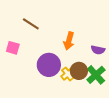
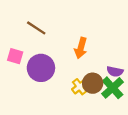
purple semicircle: (98, 50) -> (115, 71), moved
purple circle: (49, 65) -> (41, 68), moved

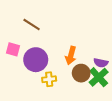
orange arrow: (81, 48) -> (71, 56), moved
yellow cross: (80, 87) -> (49, 79), moved, turned 32

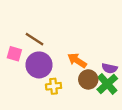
brown line: (32, 25) -> (35, 39), moved
orange arrow: (71, 56) -> (77, 60), turned 108

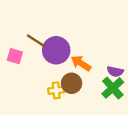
purple circle: (39, 65) -> (56, 50), moved
brown circle: (88, 79) -> (71, 83), moved

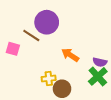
purple circle: (56, 50) -> (47, 22), moved
brown circle: (71, 83) -> (62, 89), moved

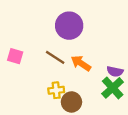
purple circle: (47, 22) -> (69, 26), moved
brown line: (31, 36) -> (55, 57), moved

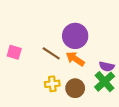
purple circle: (69, 26) -> (75, 36), moved
brown circle: (71, 102) -> (75, 88), moved

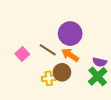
pink square: (14, 52) -> (22, 54), moved, turned 32
brown circle: (75, 88) -> (62, 72), moved

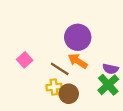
brown line: (48, 50) -> (60, 69), moved
brown circle: (62, 72) -> (69, 94), moved

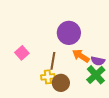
orange arrow: (78, 61) -> (81, 56), moved
brown line: (60, 69) -> (53, 61), turned 66

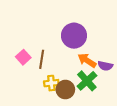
brown line: (53, 61) -> (42, 59), moved
green cross: (96, 75) -> (87, 81), moved

